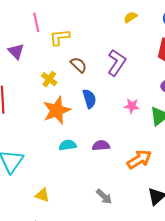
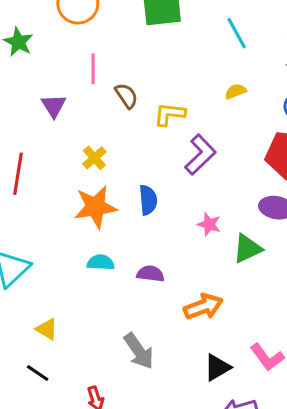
yellow L-shape: (60, 37) -> (170, 114), moved
brown semicircle: (79, 65) -> (126, 96), moved
gray arrow: (104, 197) -> (139, 351), size x1.4

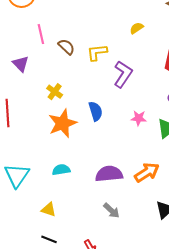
cyan semicircle: (101, 263) -> (61, 170), moved
purple semicircle: (150, 274) -> (109, 174), moved, size x1.5
gray arrow: (139, 351) -> (111, 210), size x0.7

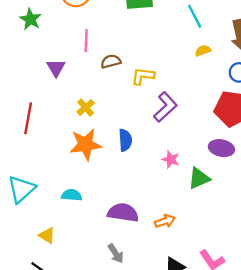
yellow semicircle: (137, 28) -> (203, 51), moved
brown semicircle: (66, 47) -> (111, 61), turned -72
orange arrow: (147, 172) -> (165, 221), size x0.7

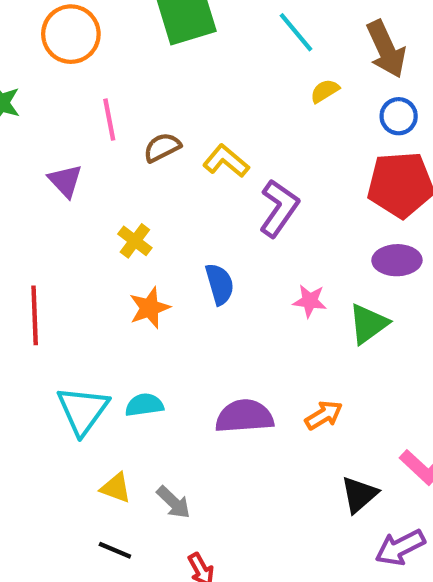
yellow L-shape: (143, 76) -> (226, 161), turned 45
red line: (28, 118) -> (35, 315), moved
orange star: (86, 144) -> (150, 308), size x0.7
cyan triangle: (21, 189) -> (83, 410), moved
gray arrow: (116, 253) -> (173, 502), moved

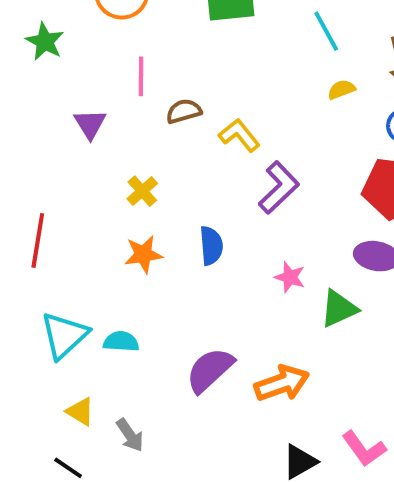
orange arrow: (324, 415) -> (282, 383), size x1.5
purple semicircle: (244, 416) -> (210, 370), turned -50

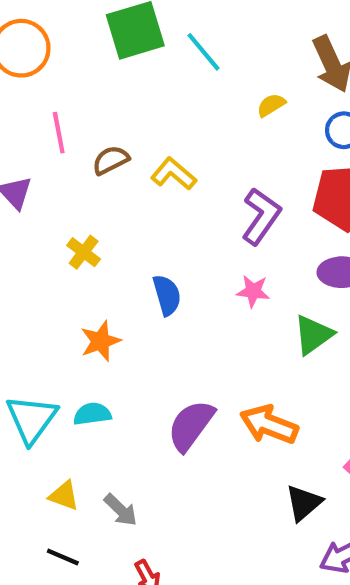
cyan line: (326, 31) -> (203, 52), moved
purple L-shape: (279, 188) -> (261, 216), moved
orange star: (143, 254) -> (100, 341), moved
pink star: (290, 277) -> (253, 291), moved
orange arrow: (282, 383) -> (269, 425), turned -128

